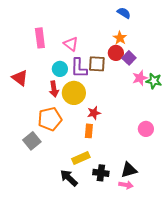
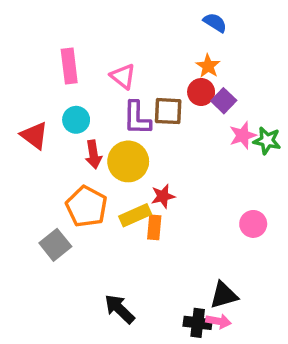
cyan circle: (60, 69) -> (76, 120), moved
orange pentagon: (50, 119) -> (87, 207), turned -30
yellow rectangle: (81, 158) -> (135, 215), moved
black cross: (101, 173) -> (198, 323), moved

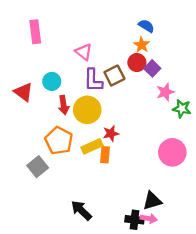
blue semicircle: (215, 23) -> (146, 26), moved
pink rectangle: (69, 66) -> (35, 32), moved
brown square: (168, 111) -> (114, 76), turned -30
green star: (267, 141) -> (182, 109), moved
pink circle: (253, 224) -> (172, 152), size x1.5

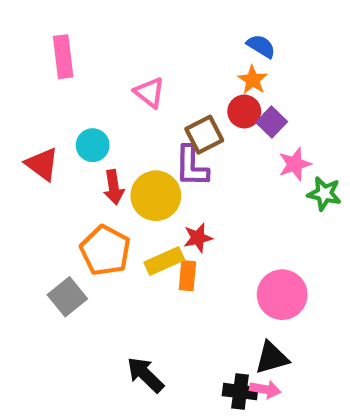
purple L-shape: (93, 80) -> (192, 166), moved
pink circle: (172, 152) -> (282, 295), moved

